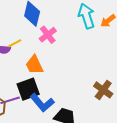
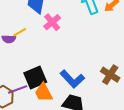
orange trapezoid: (34, 65) -> (43, 93), moved
blue L-shape: (42, 103) -> (72, 79), moved

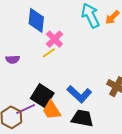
yellow line: (20, 32) -> (49, 53), moved
black square: (35, 78) -> (42, 96), turned -30

